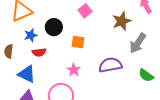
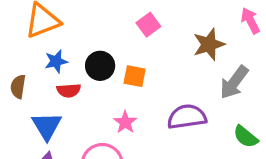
black circle: (54, 27) -> (100, 66), moved
blue triangle: (27, 74) -> (47, 126), turned 30

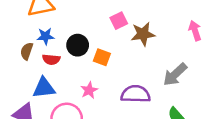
brown star: (209, 44) -> (143, 34), moved
brown semicircle: (18, 87) -> (27, 51), moved
blue triangle: (47, 126) -> (44, 88), moved, turned 45

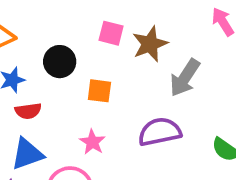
pink square: (119, 21) -> (111, 33), turned -36
black circle: (78, 45) -> (60, 62), moved
gray arrow: (175, 74) -> (185, 78), moved

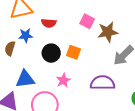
black circle: (60, 62) -> (51, 53), moved
red semicircle: (28, 111) -> (49, 23), moved

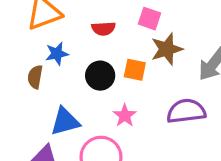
red semicircle: (49, 23) -> (103, 29), moved
brown star: (108, 32) -> (167, 49), moved

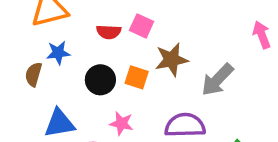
pink square: (149, 19) -> (142, 26), moved
pink star: (125, 116) -> (121, 123), turned -30

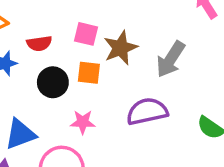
pink square: (142, 26) -> (86, 34), moved
red semicircle: (109, 32) -> (39, 43), moved

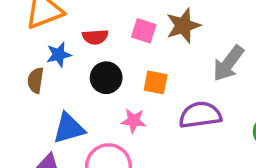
brown star: (120, 48) -> (183, 26), moved
orange square: (89, 73) -> (156, 82), moved

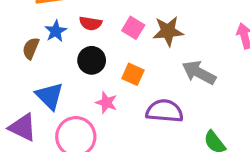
blue star: (59, 55) -> (56, 31), turned -30
gray arrow: (228, 63) -> (199, 73), turned 68
blue triangle: (69, 128) -> (50, 96), turned 48

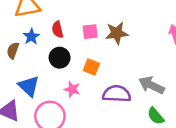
red semicircle: (91, 23) -> (58, 30), turned 70
pink square: (133, 28) -> (90, 32), turned -35
gray arrow: (199, 73) -> (151, 85), moved

